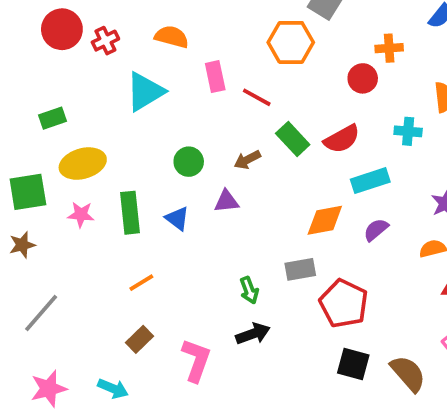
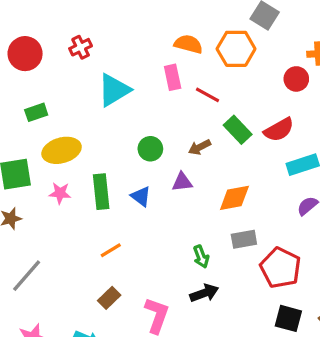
red circle: (62, 29) -> (25, 54), moved
orange semicircle: (172, 37) -> (188, 44), moved
orange diamond: (325, 220) -> (234, 198), moved

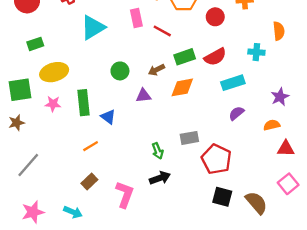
red circle: (296, 79) -> (215, 17), moved
green rectangle: (238, 130) -> (185, 57), turned -66
blue triangle: (141, 196) -> (108, 117), moved
orange diamond: (234, 198) -> (182, 87), moved

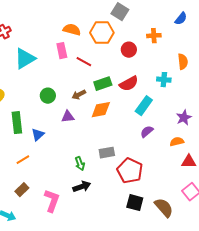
cyan rectangle: (233, 83) -> (144, 106), turned -36
blue triangle: (108, 117) -> (38, 135), turned 40

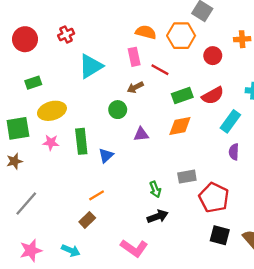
brown arrow: (79, 95) -> (135, 87), moved
purple semicircle: (147, 132) -> (234, 152), turned -48
orange line: (23, 160) -> (97, 195), moved
pink L-shape: (52, 201) -> (134, 248), moved, turned 105

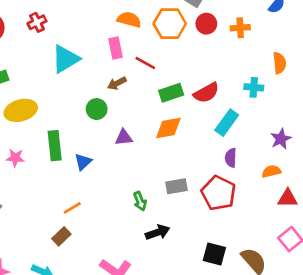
red circle: (213, 56) -> (206, 24), moved
pink star: (51, 142) -> (15, 158), moved
red pentagon: (214, 198) -> (219, 193), moved
black arrow: (158, 216) -> (158, 232), moved

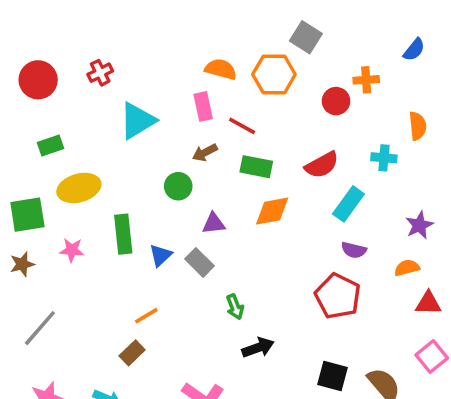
red circle: (206, 24) -> (336, 101), moved
green rectangle: (171, 93) -> (256, 167), moved, turned 30
purple semicircle: (231, 158) -> (354, 250), turned -78
gray rectangle: (177, 186) -> (199, 262), moved, turned 55

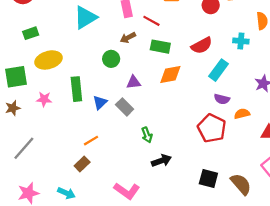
orange semicircle: (407, 268) -> (242, 114), moved

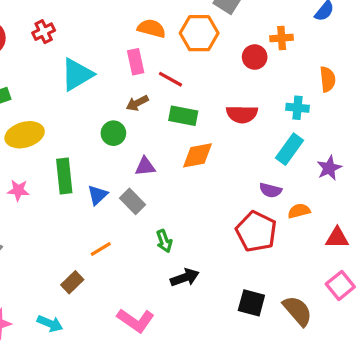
red semicircle: (202, 45) -> (242, 114), turned 30
cyan rectangle: (218, 70) -> (290, 149), moved
orange line: (91, 141) -> (101, 249), moved

